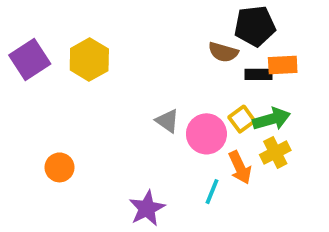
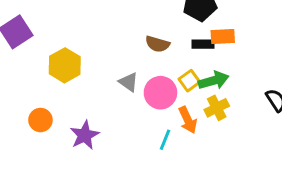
brown semicircle: (223, 52) -> (157, 44), moved
yellow hexagon: (89, 60) -> (65, 65), moved
purple star: (147, 208) -> (85, 135), moved

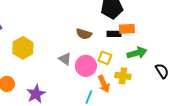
yellow square: (189, 81) -> (105, 58), turned -32
green arrow: (214, 81) -> (137, 53), moved
yellow cross: (217, 108) -> (123, 76), turned 35

